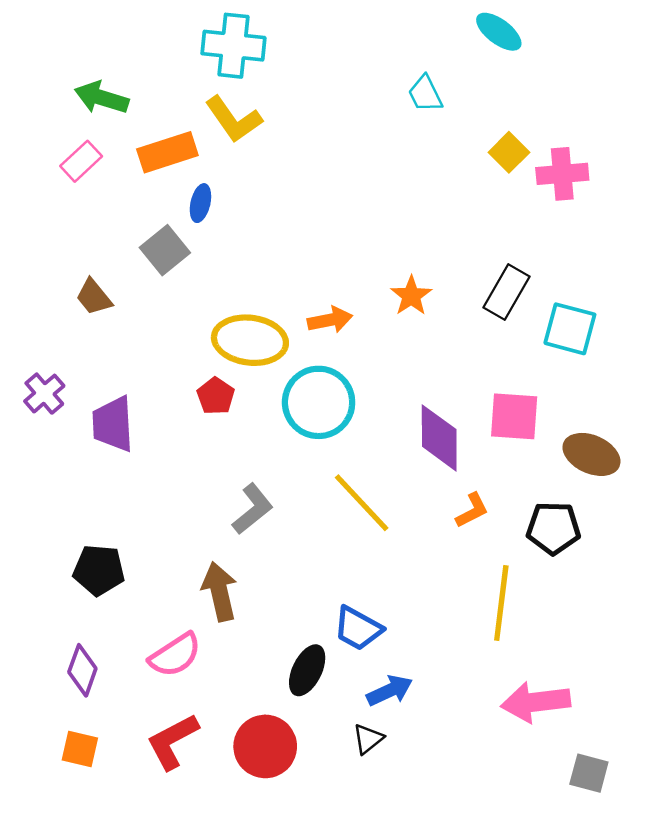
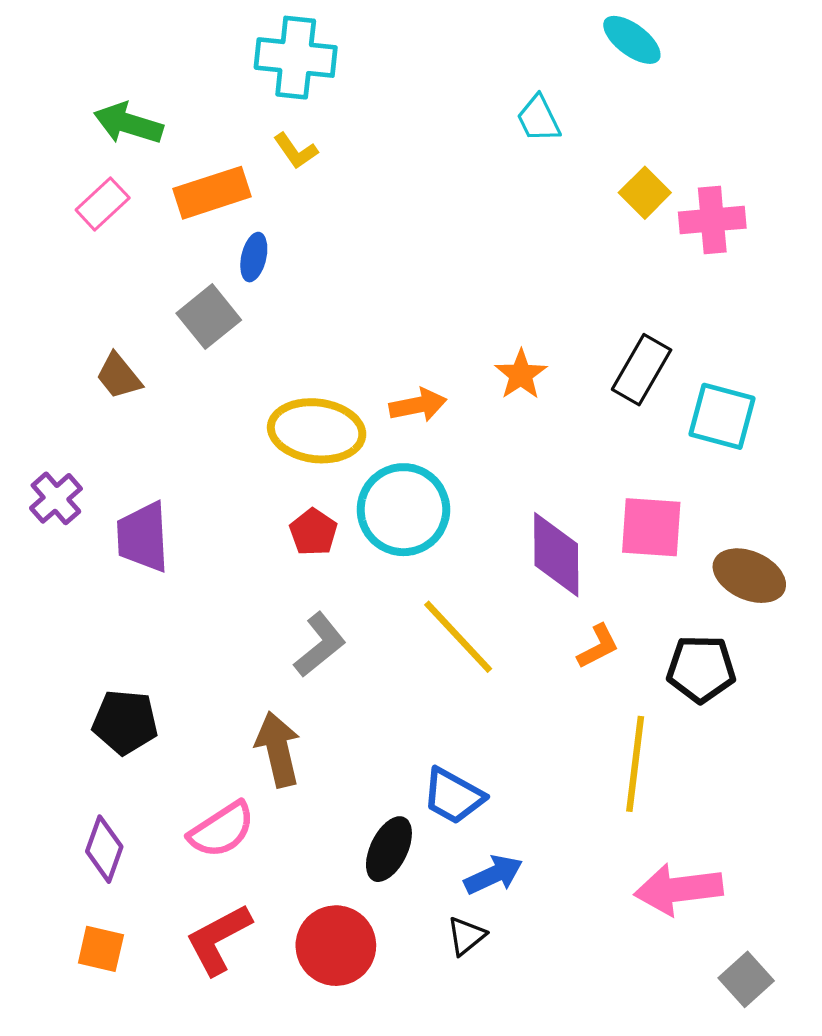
yellow L-shape: (233, 119) -> (296, 151), size x0.6
red pentagon: (216, 396) -> (313, 532), moved
gray square: (589, 773) -> (746, 979), turned 33

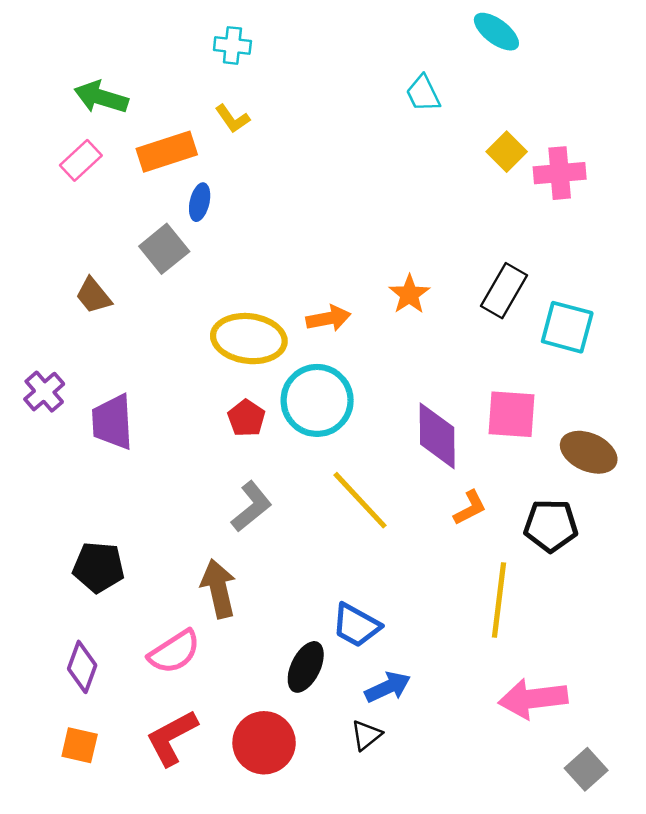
cyan cross: (296, 58) -> (232, 45), size x0.6

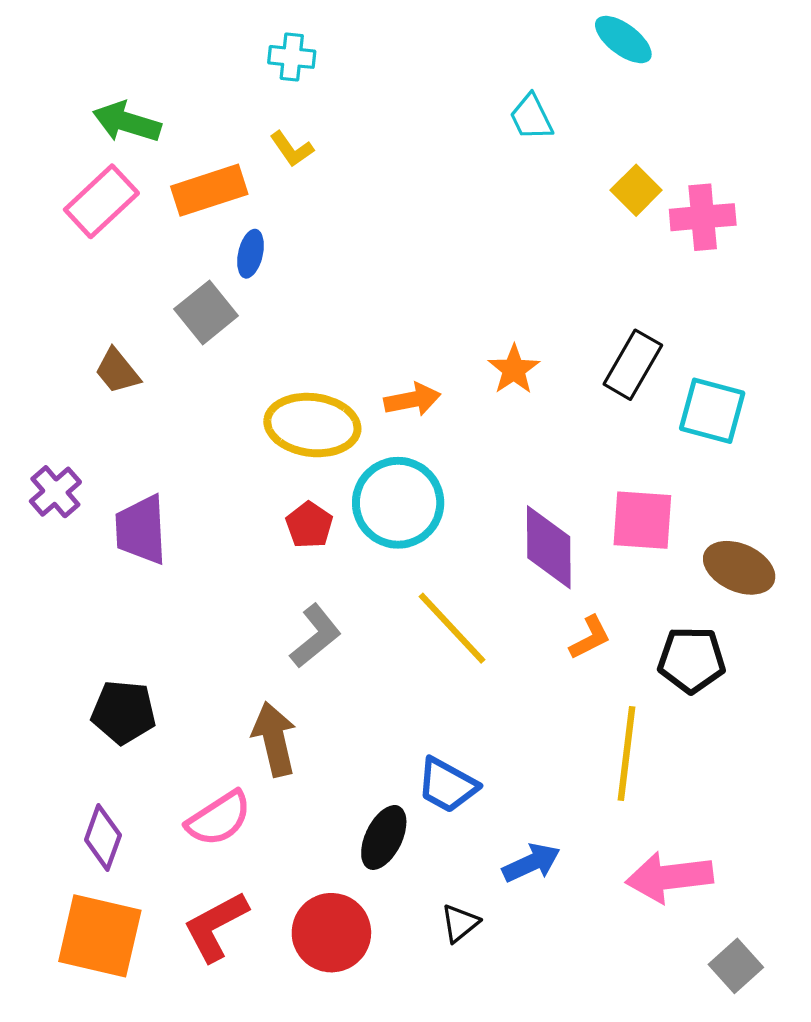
pink rectangle: (81, 160) -> (101, 201), size x1.4
blue arrow: (388, 687) -> (531, 863), moved
orange square: (80, 745) -> (100, 936), size x1.8

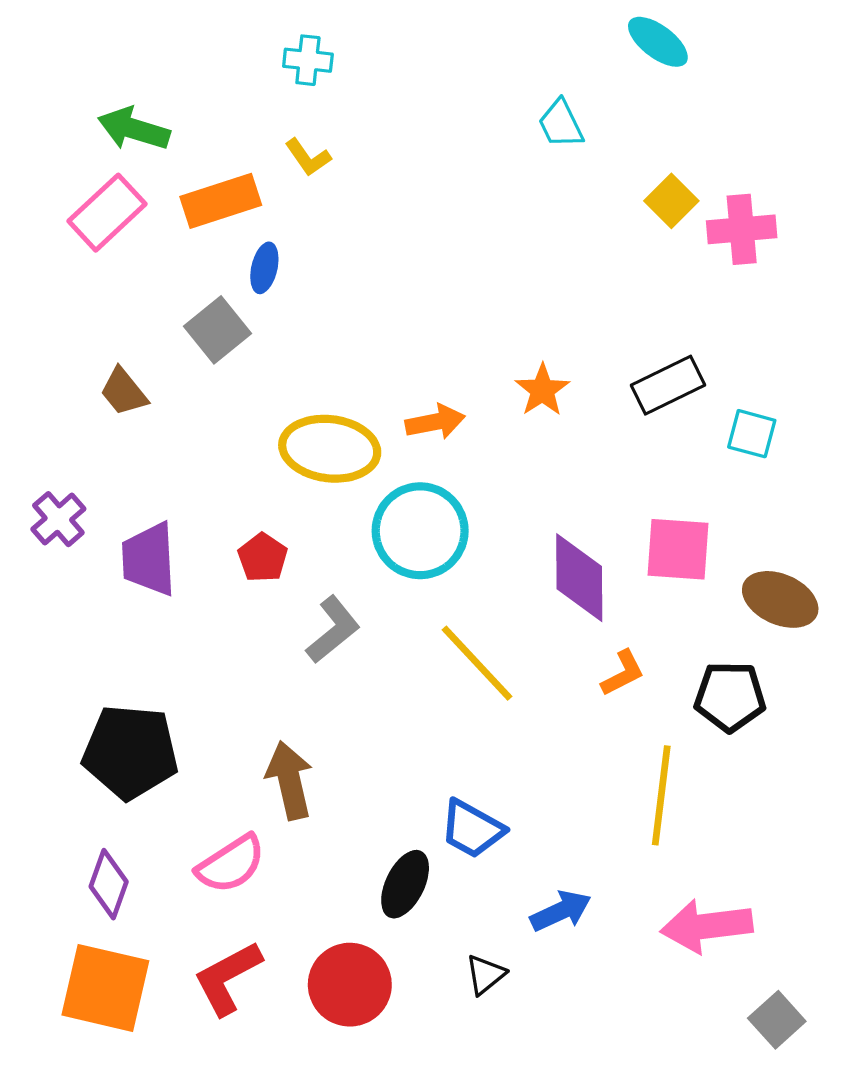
black rectangle: (633, 365) -> (668, 385), turned 34
cyan square: (712, 411) -> (752, 434), size x0.7
red pentagon: (309, 525) -> (263, 558), moved
gray L-shape: (316, 636) -> (333, 630), moved
black pentagon: (124, 712) -> (130, 752), size x1.4

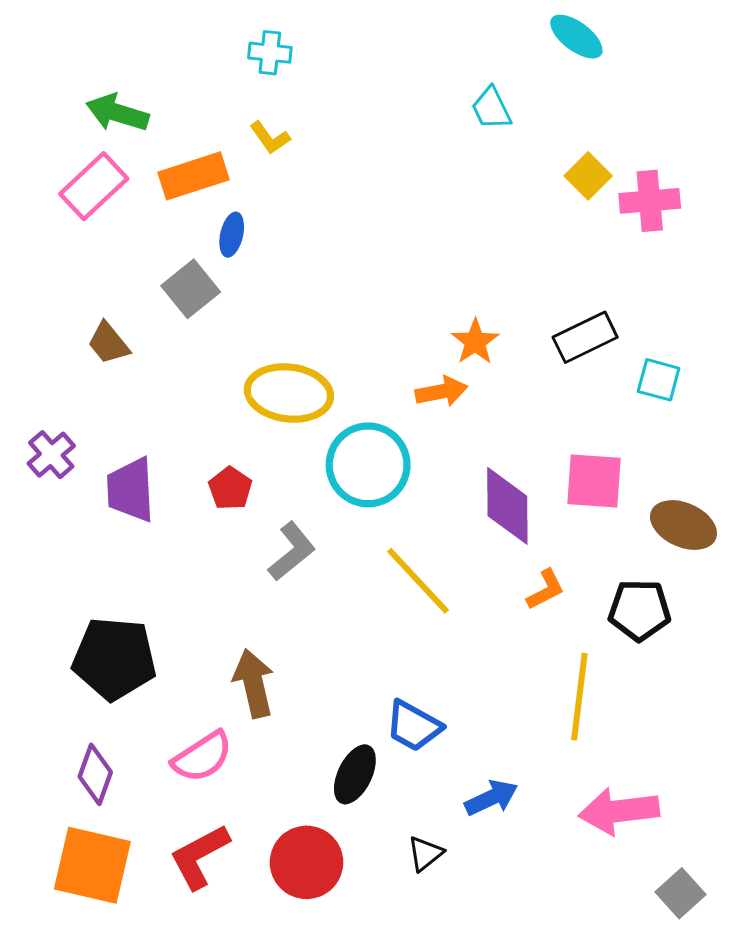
orange arrow: (435, 422) -> (441, 392), moved

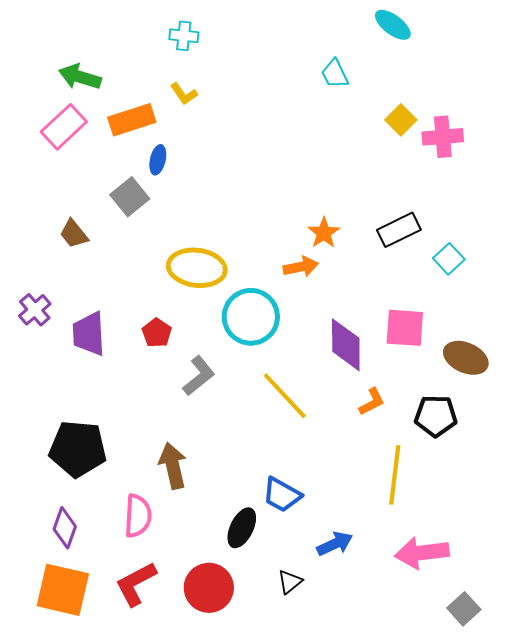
cyan square: (659, 380) -> (449, 259), turned 32
pink semicircle: (202, 757) -> (138, 516), turned -54

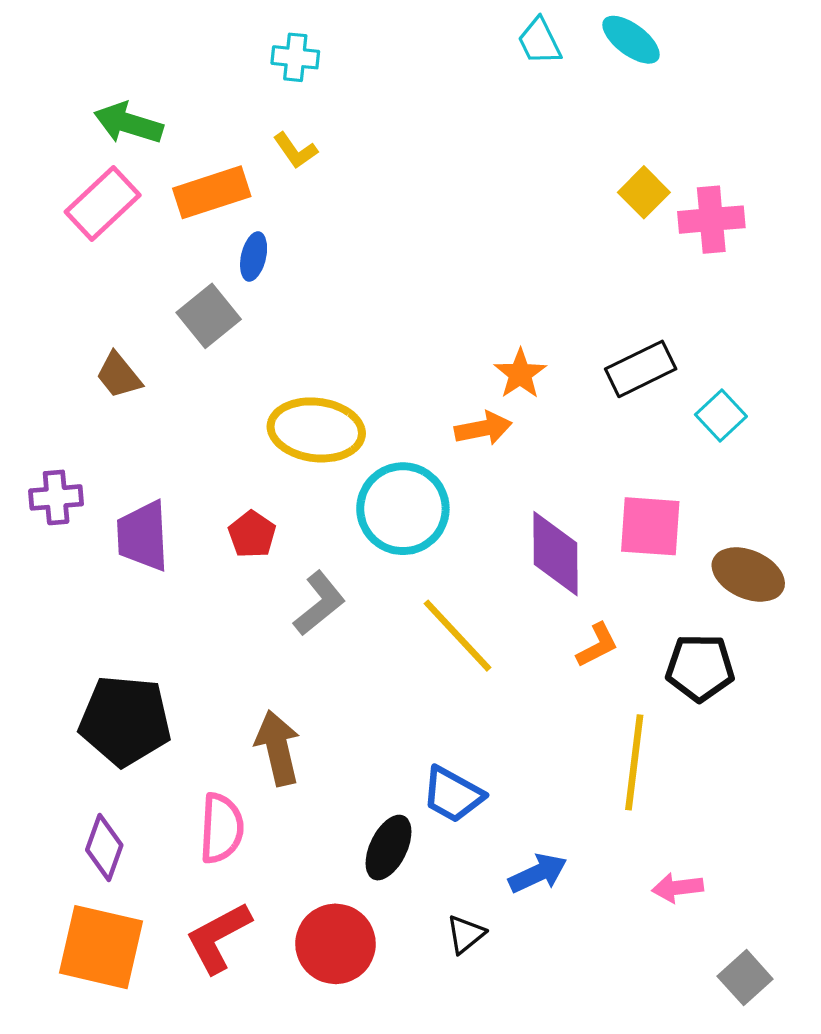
cyan trapezoid: (335, 74) -> (539, 41), moved
purple cross: (35, 310) -> (56, 497), turned 36
pink arrow: (422, 553) -> (678, 888), size x0.6

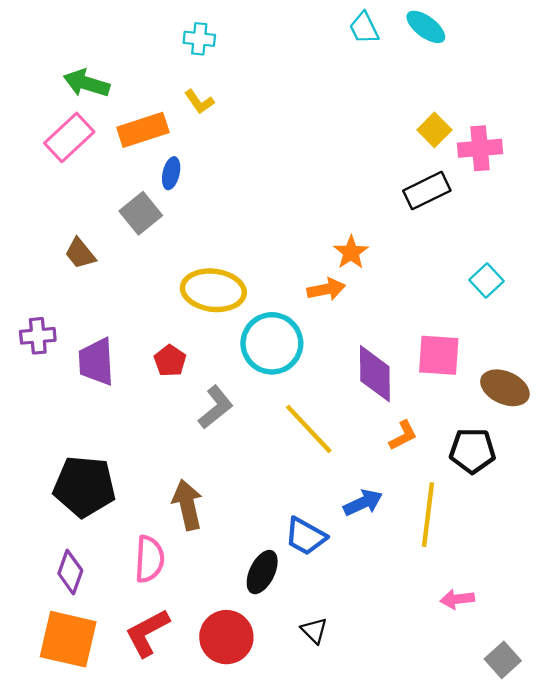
black rectangle: (641, 369) -> (427, 191), moved
blue arrow: (538, 873) -> (363, 503), moved
black triangle: (466, 934) -> (314, 631), turned -36

